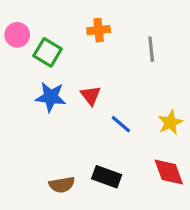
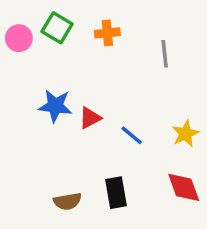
green square: (48, 52) -> (57, 28), moved
red triangle: (91, 95) -> (90, 118), moved, turned 40
black rectangle: (107, 177) -> (116, 193), turned 60

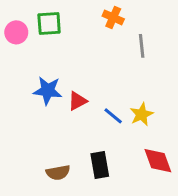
green square: (57, 28) -> (49, 23), turned -35
orange cross: (107, 33) -> (113, 17), moved, turned 30
yellow star: (185, 134) -> (142, 114), moved

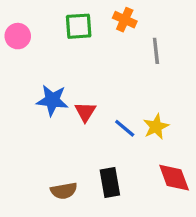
green square: (49, 23) -> (79, 26), moved
red triangle: (77, 101) -> (85, 112), turned -30

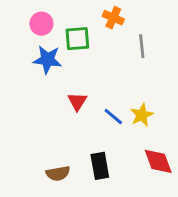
green square: (79, 26) -> (77, 39), moved
pink circle: (18, 36) -> (41, 24), moved
blue star: (52, 100) -> (47, 60), moved

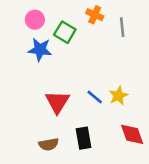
green square: (77, 39) -> (65, 32), turned 35
gray line: (142, 46) -> (122, 27), moved
red triangle: (77, 101) -> (57, 102), moved, size x1.5

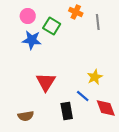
blue line: (95, 97) -> (83, 96), moved
brown semicircle: (49, 144) -> (26, 116), moved

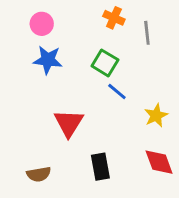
green square: (52, 26) -> (105, 63), moved
yellow star: (95, 77) -> (156, 116), moved
blue line: (83, 96) -> (117, 91), moved

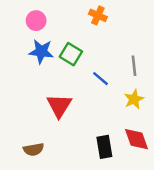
gray line: (147, 33) -> (134, 66), moved
green square: (105, 63) -> (71, 54), moved
black rectangle: (100, 167) -> (104, 147), moved

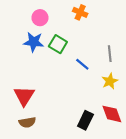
pink circle: (36, 21) -> (40, 18), moved
red triangle: (59, 106) -> (24, 96), moved
black rectangle: (104, 147) -> (85, 120), turned 36

